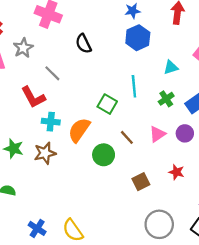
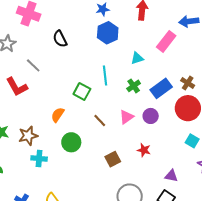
cyan cross: (51, 122) -> (39, 158), moved
orange semicircle: (79, 130) -> (58, 115), size x0.7
green circle: (104, 155) -> (71, 142), moved

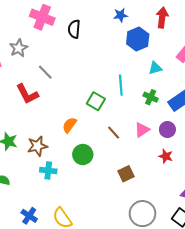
blue hexagon: (108, 33) -> (138, 39), moved
black semicircle: (60, 39) -> (74, 29), moved, turned 30
green cross: (134, 86) -> (151, 97), turned -32
red star: (144, 150) -> (166, 156), moved

